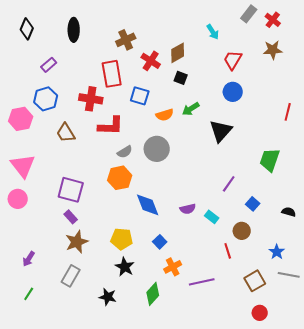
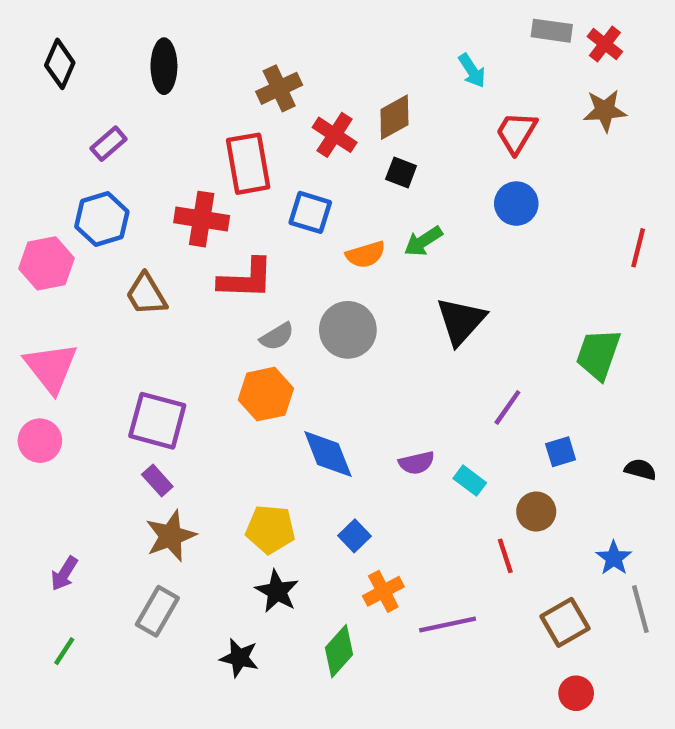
gray rectangle: (249, 14) -> (552, 31), turned 60
black triangle: (221, 131) -> (461, 321), moved
blue square: (253, 204) -> (561, 452), turned 32
gray line: (289, 275) -> (640, 609), turned 65

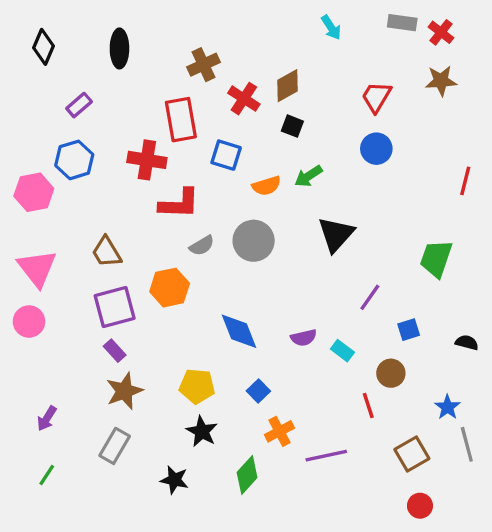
cyan arrow: (472, 71) -> (331, 27), moved
brown trapezoid: (146, 294) -> (107, 252), moved
orange hexagon: (266, 394) -> (170, 288), moved
purple square: (157, 421) -> (115, 307), turned -30

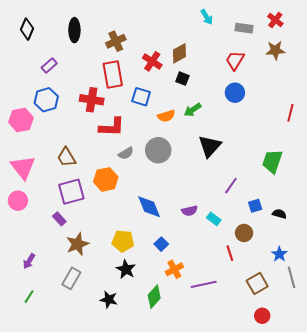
gray rectangle: (402, 23) -> (244, 28), moved
brown cross: (203, 65) -> (116, 41), moved
black semicircle: (467, 343) -> (279, 214), moved
purple rectangle: (115, 351) -> (59, 219), moved

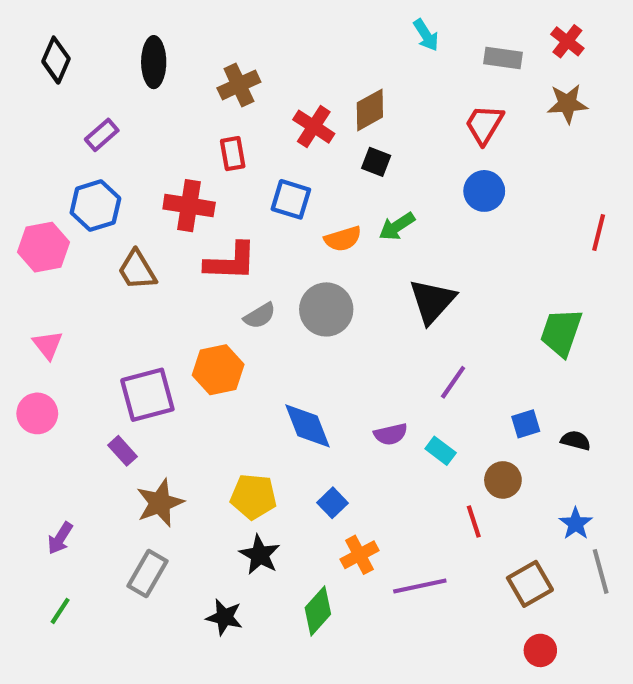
red rectangle: (113, 75) -> (233, 154), size x0.6
brown trapezoid: (66, 157) -> (137, 270), moved
pink triangle: (23, 167) -> (48, 345), size x0.6
purple line: (231, 186) -> (453, 382), moved

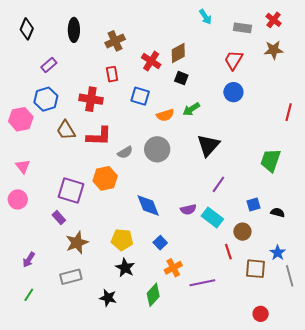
red L-shape: (231, 262) -> (99, 136), moved
purple square: (147, 395) -> (71, 190), turned 32
cyan rectangle: (441, 451) -> (212, 218), size x1.5
gray rectangle: (147, 574) -> (71, 277), turned 45
brown square: (530, 584) -> (256, 269), moved, turned 35

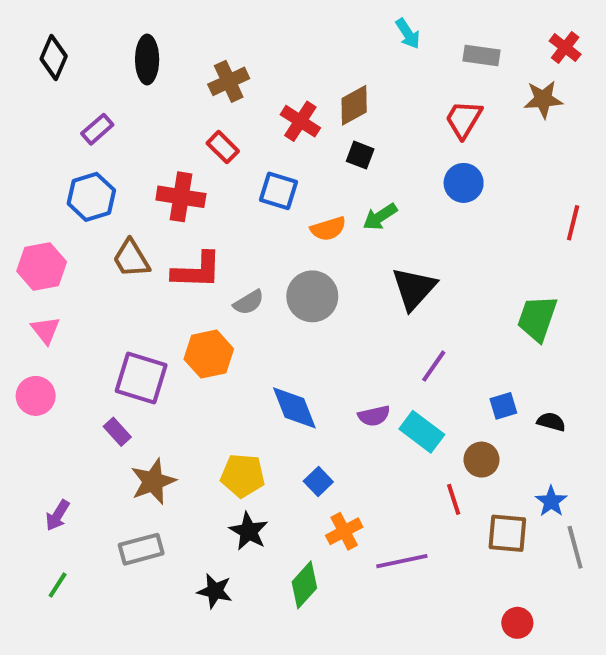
red cross: (274, 20) -> (565, 48), moved
red rectangle: (112, 74) -> (223, 147), turned -35
pink hexagon: (21, 119) -> (42, 267), moved

